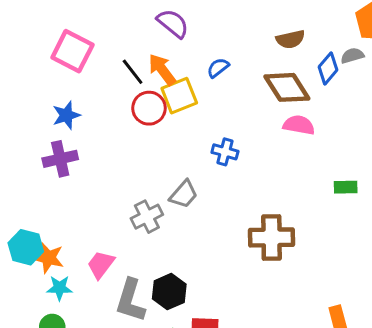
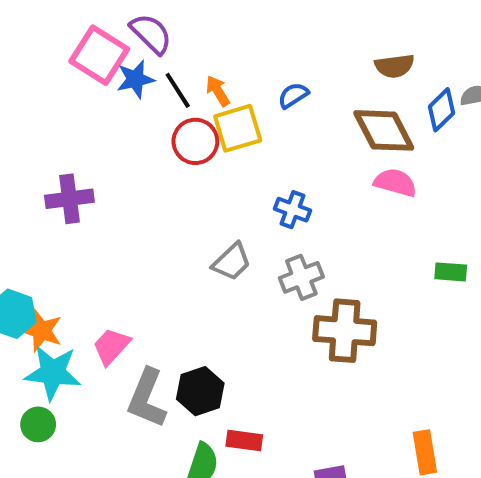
purple semicircle: (173, 23) -> (151, 34), moved
orange arrow: (162, 69) -> (218, 91), size x0.7
blue star: (66, 115) -> (135, 79), moved
gray cross: (147, 217) -> (301, 277), moved
cyan star: (59, 288) -> (53, 373), size x1.6

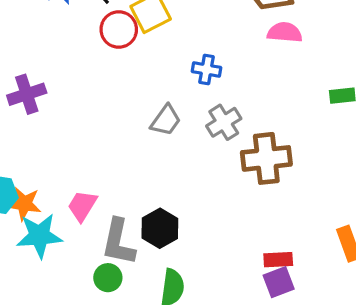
green circle: (38, 424) -> (108, 278), moved
red rectangle: (244, 440) -> (278, 260), moved

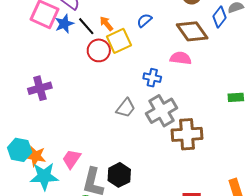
pink semicircle: (285, 32) -> (181, 58), moved
gray cross: (224, 122) -> (162, 111), size x1.4

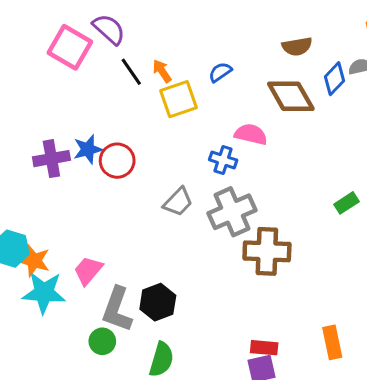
blue star: (64, 24) -> (88, 149), moved
red circle: (99, 50) -> (117, 161), moved
pink semicircle: (181, 58) -> (251, 134), moved
green rectangle: (236, 97) -> (347, 203), turned -35

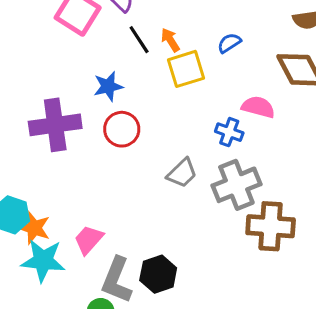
blue star: (88, 149) -> (108, 86), moved
purple cross: (51, 159) -> (55, 125), size x1.4

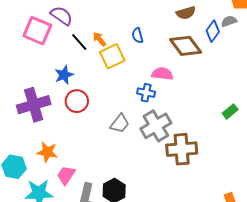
blue semicircle: (229, 43) -> (138, 35), turned -63
orange star: (34, 228) -> (47, 152), moved

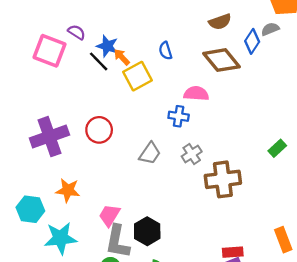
purple semicircle: (61, 16) -> (77, 32), size x0.7
blue star: (64, 75) -> (107, 46), moved, turned -30
green rectangle: (230, 111) -> (277, 148), moved
gray cross: (156, 126) -> (192, 154), size x0.6
pink trapezoid: (66, 175) -> (109, 215), moved

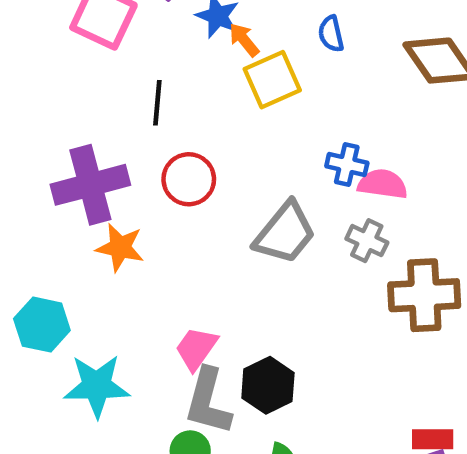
black line: (99, 61) -> (157, 103), moved, turned 45
pink semicircle: (196, 94) -> (383, 184), moved
gray trapezoid: (150, 153) -> (285, 233), size x1.4
gray cross: (192, 154) -> (367, 241), turned -36
orange star: (68, 190) -> (120, 247), moved

